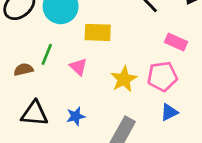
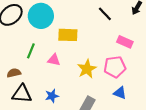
pink triangle: (78, 67) -> (54, 60), turned -32
brown semicircle: (23, 70) -> (14, 73), moved
blue triangle: (169, 112) -> (120, 93), turned 48

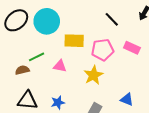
green line: (31, 51) -> (37, 57), turned 42
pink pentagon: (115, 67) -> (103, 50), moved
brown semicircle: (14, 73) -> (22, 70), moved

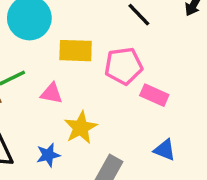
pink rectangle: (132, 48) -> (154, 95), moved
yellow star: (93, 75) -> (81, 128), moved

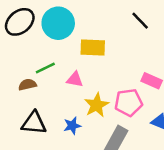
pink pentagon: (124, 66) -> (129, 103), moved

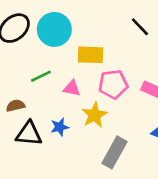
brown semicircle: (27, 85) -> (16, 106), moved
pink pentagon: (129, 103) -> (113, 84), moved
blue star: (72, 126) -> (60, 127), moved

